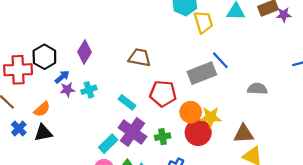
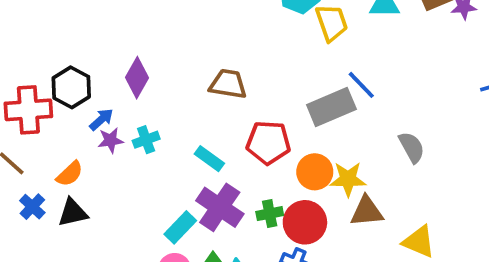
gray semicircle: (257, 89) -> (412, 147), moved, turned 60
red circle: (198, 133) -> (305, 222), moved
brown triangle: (244, 134) -> (367, 211), moved

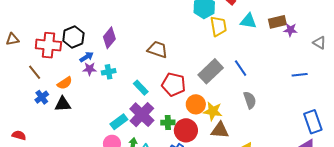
blue line: (361, 85) -> (241, 68), moved
gray rectangle: (331, 107) -> (211, 71), turned -30

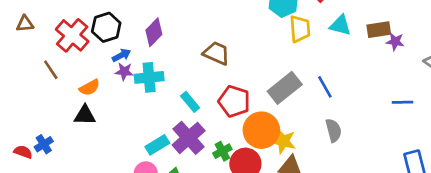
red cross: (48, 45) -> (72, 35), turned 30
cyan cross: (109, 72) -> (149, 77), size x1.5
blue cross: (42, 97) -> (44, 144), moved
orange circle: (196, 104) -> (261, 130), size x1.4
green cross: (168, 122) -> (222, 151), turned -32

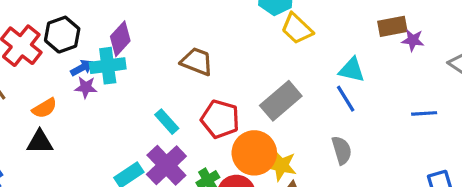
cyan triangle: (340, 25) -> (352, 70), moved
yellow trapezoid: (300, 29) -> (297, 29), turned 140
cyan cross: (149, 77) -> (108, 66), moved
blue line: (325, 87) -> (346, 99), moved

